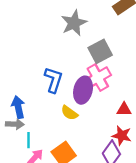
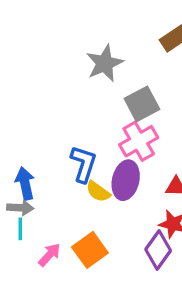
blue L-shape: (53, 80) -> (83, 164), moved
purple ellipse: (83, 90) -> (126, 180), moved
cyan line: (28, 140) -> (20, 229), moved

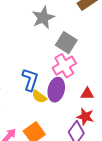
gray square: (142, 104) -> (66, 43), turned -30

